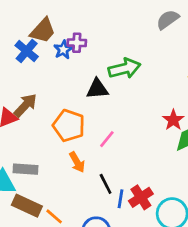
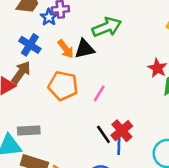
blue cross: (27, 51) -> (30, 45), moved
orange arrow: (77, 162) -> (66, 49), moved
red cross: (141, 197) -> (122, 131), moved

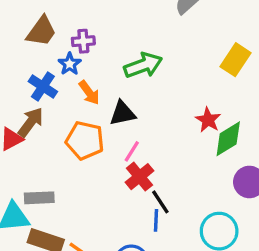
blue star: (49, 17) -> (70, 64), moved
black triangle: (84, 49) -> (123, 113), moved
red cross: (122, 131) -> (140, 177), moved
black line: (103, 134) -> (160, 202), moved

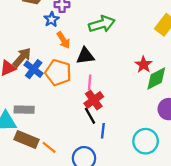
blue cross: (43, 87) -> (34, 69), moved
pink line: (132, 151) -> (90, 82), turned -32
black line: (160, 202) -> (90, 116), moved

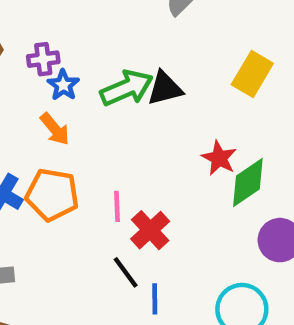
blue star: (51, 19) -> (63, 85), moved
black triangle: (85, 56) -> (165, 88), moved
red cross: (94, 100) -> (150, 230), moved

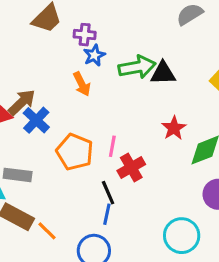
red star: (219, 158) -> (174, 128), moved
orange pentagon: (52, 195) -> (75, 152), moved
blue line: (155, 299) -> (107, 214), moved

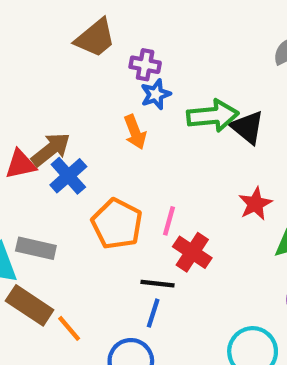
black triangle: (163, 73) -> (247, 127), turned 36
red cross: (131, 168) -> (192, 252), turned -32
black line: (108, 193) -> (157, 284), turned -65

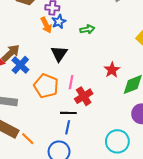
green arrow: (213, 116) -> (87, 29), size x0.6
black triangle: (247, 127) -> (59, 54), moved, turned 30
orange arrow: (135, 132) -> (46, 25), moved
red cross: (192, 252) -> (84, 96), turned 30

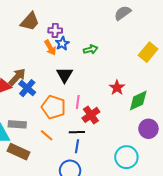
orange line: (28, 139) -> (47, 135), moved

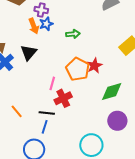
black triangle: (64, 75) -> (29, 53), moved
red star: (117, 88) -> (94, 66), moved
orange pentagon: (54, 107) -> (78, 69), moved

